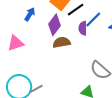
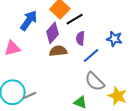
blue arrow: (30, 14) -> (29, 20), size x1.5
blue line: (93, 20) -> (91, 55), moved

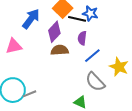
black line: (75, 19) -> (77, 19), turned 42
blue star: (114, 39) -> (90, 13), moved
yellow star: (117, 96) -> (119, 67), moved

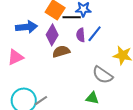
blue arrow: (31, 19) -> (27, 27), turned 60
blue line: (92, 56) -> (95, 34), moved

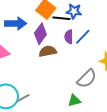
gray semicircle: (103, 75) -> (87, 79), turned -85
green triangle: (92, 98) -> (74, 100), turned -32

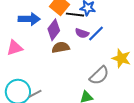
purple semicircle: (69, 37) -> (82, 33), turned -72

